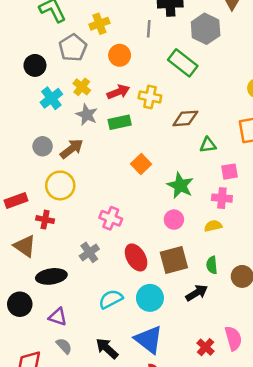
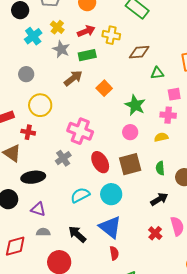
brown arrow: (72, 149) -> (73, 78), moved
pink cross: (111, 218) -> (80, 131), size x1.4
black arrow: (197, 293) -> (159, 199), moved
gray semicircle: (64, 346) -> (43, 232), turned -48

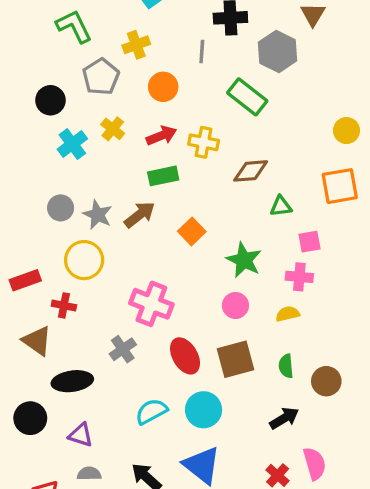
gray star: (61, 49) -> (98, 215), moved

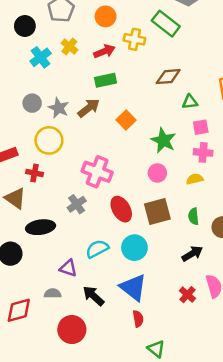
yellow cross: (204, 142) -> (134, 39), moved
pink square: (309, 242) -> (201, 127), moved
purple triangle: (81, 435) -> (68, 268), moved

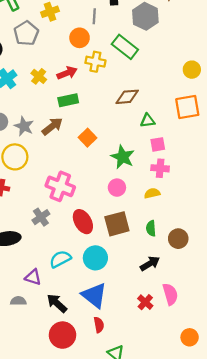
orange circle: (106, 16) -> (80, 38), moved
yellow cross: (69, 46) -> (39, 76), moved
red circle: (72, 330) -> (63, 335), moved

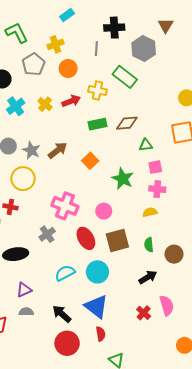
orange circle: (80, 38) -> (68, 68), moved
green rectangle: (68, 100) -> (97, 124), moved
pink circle: (117, 188) -> (104, 211), moved
purple triangle: (33, 277) -> (24, 290), moved, turned -42

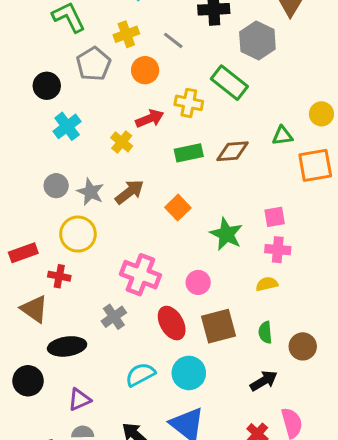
gray line: (96, 49) -> (173, 40), moved, turned -56
yellow cross: (45, 104) -> (122, 142), moved
green triangle: (146, 145) -> (282, 136), moved

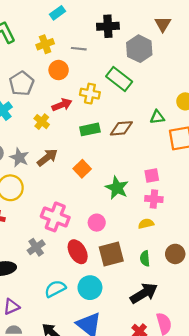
gray line: (173, 40) -> (79, 49), turned -32
gray pentagon: (94, 64) -> (22, 83), moved
brown circle: (303, 346) -> (175, 254), moved
black arrow: (264, 381) -> (144, 293), size x1.4

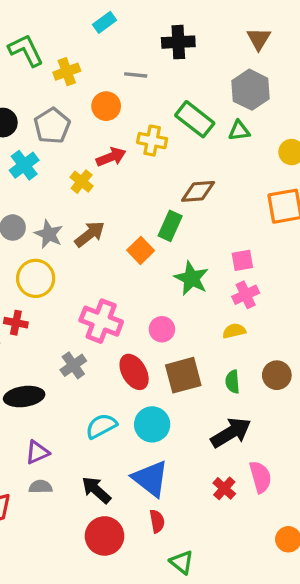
yellow cross: (45, 44) -> (67, 72), moved
gray hexagon: (139, 49) -> (251, 90), moved
green triangle: (157, 117) -> (239, 131), moved
green rectangle: (90, 129) -> (170, 226), moved, turned -54
pink cross: (154, 199) -> (246, 295), turned -30

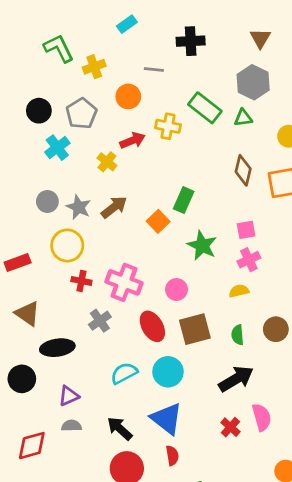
brown diamond: (198, 191) -> (243, 170), moved, turned -72
red cross: (16, 323) -> (81, 281), moved

